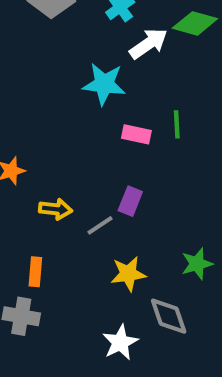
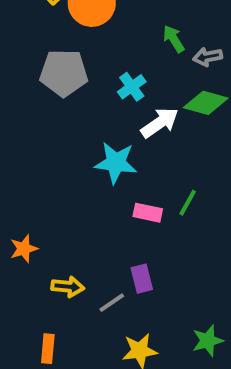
green line: (177, 124) -> (188, 203), turned 32
purple rectangle: (130, 201) -> (142, 279), turned -36

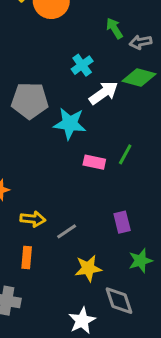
gray pentagon: (64, 73) -> (30, 101), moved
purple rectangle: (142, 279) -> (122, 222), moved
orange rectangle: (48, 349) -> (27, 258), moved

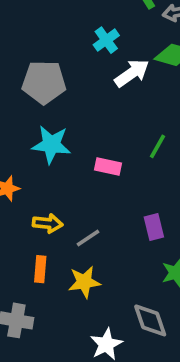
cyan star: (70, 124) -> (51, 145), moved
pink rectangle: (94, 162) -> (108, 167), moved
yellow star: (88, 268) -> (84, 282), moved

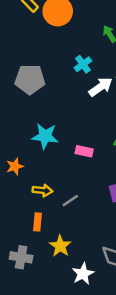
gray pentagon: (44, 82) -> (30, 79), moved
yellow star: (84, 282) -> (60, 246), moved, turned -30

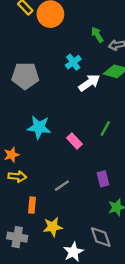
pink rectangle: (84, 151) -> (74, 141), turned 35
yellow arrow: (43, 190) -> (17, 176), moved
yellow star: (60, 246) -> (53, 227), turned 30

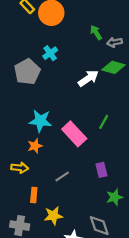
cyan cross: (73, 62) -> (50, 53), moved
gray pentagon: (25, 76) -> (27, 72), turned -30
pink rectangle: (74, 141) -> (74, 134), size x1.6
orange star: (12, 155) -> (35, 146), moved

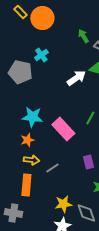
gray pentagon: (27, 72) -> (20, 72), turned -30
yellow arrow: (20, 168) -> (31, 160), moved
orange rectangle: (34, 195) -> (26, 185), size x1.5
yellow star: (53, 216) -> (63, 204), moved

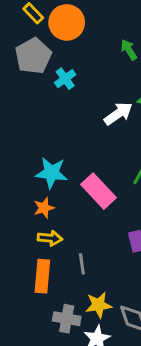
gray pentagon: (20, 72) -> (33, 56), moved, turned 30
gray line: (52, 168) -> (82, 264), moved, turned -64
gray cross: (13, 213) -> (67, 319), moved

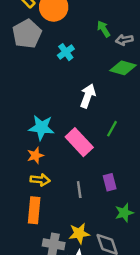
cyan cross: (65, 79) -> (66, 52), moved
white arrow: (118, 114) -> (88, 96), moved, turned -35
gray line: (82, 264) -> (79, 190), moved

